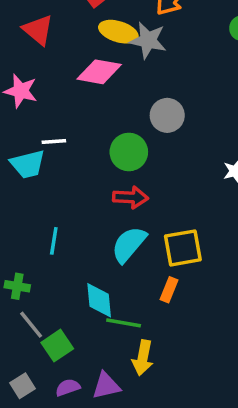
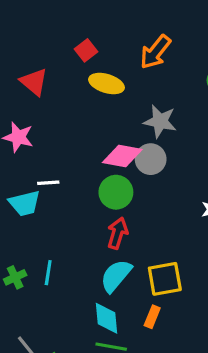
gray star: (148, 40) -> (160, 121), moved
pink diamond: (99, 72) -> (122, 156), moved
red arrow: (131, 197) -> (118, 233), turned -76
green cross: (17, 286) -> (15, 277), moved, turned -35
cyan diamond: (99, 300) -> (106, 318), moved

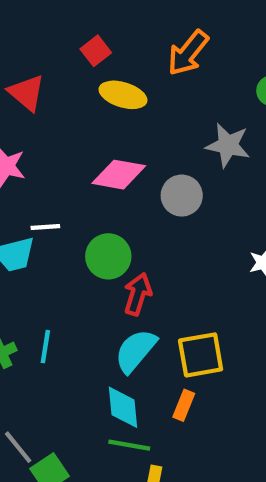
gray star: (160, 121) -> (228, 145), moved
pink diamond: (122, 156) -> (119, 175), moved
green circle: (116, 192) -> (108, 256), moved

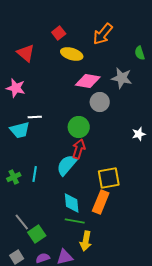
pink diamond: (119, 175) -> (88, 81), moved
green circle: (108, 256) -> (79, 127), moved
cyan semicircle: (136, 351) -> (67, 165), moved
orange rectangle: (184, 405) -> (101, 202), size x1.6

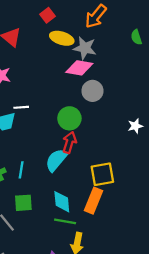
gray star: (122, 78) -> (85, 48), moved
green square: (37, 234) -> (23, 203), moved, turned 30

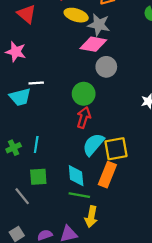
cyan semicircle: (56, 160) -> (93, 144), moved

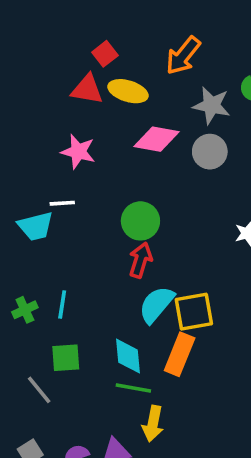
red triangle: (26, 14) -> (87, 89), moved, turned -30
gray star: (99, 25) -> (212, 105), moved
pink star: (16, 52) -> (78, 152), moved
gray circle: (106, 67) -> (210, 152), moved

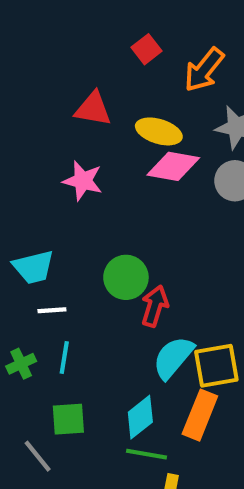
red square: (105, 54) -> (146, 49), moved
yellow ellipse: (128, 91) -> (159, 131), moved
white line: (62, 203) -> (52, 310), moved
green circle: (140, 221) -> (126, 277), moved
cyan diamond: (128, 356) -> (140, 417), turned 57

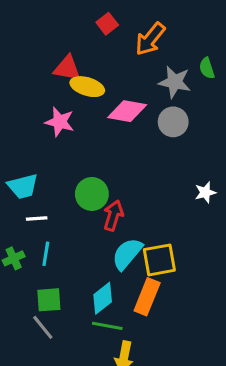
yellow ellipse: (159, 131) -> (87, 87), moved
gray line: (38, 456) -> (43, 327), moved

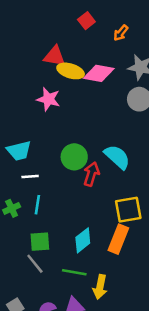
orange arrow: (150, 39) -> (121, 33), size x0.6
pink diamond: (127, 111) -> (99, 73), moved
cyan semicircle: (127, 254) -> (117, 157), moved, turned 92
green line: (107, 326) -> (74, 272), moved

